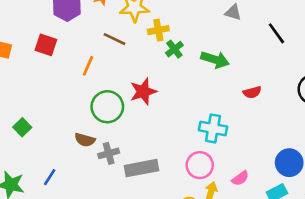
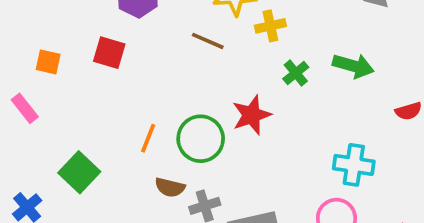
green cross: (174, 49) -> (296, 73), moved
orange line: (88, 66) -> (148, 138), moved
green square: (22, 127) -> (79, 172), size x1.5

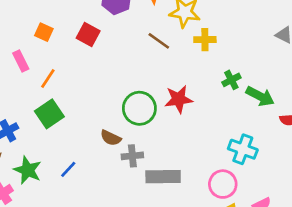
green arrow: (353, 66) -> (260, 96), moved
green cross: (296, 73) -> (231, 80), moved
orange line: (148, 138) -> (48, 79), moved

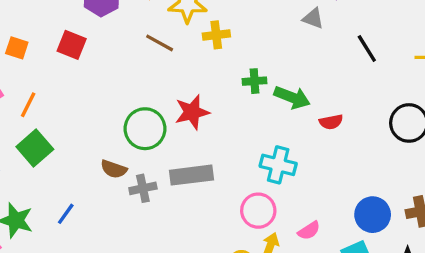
green cross: (231, 80) -> (254, 81), turned 30
gray rectangle: (163, 177) -> (191, 175), moved

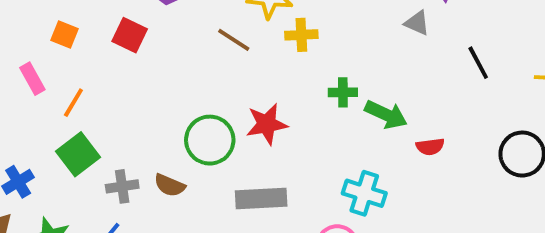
gray cross: (143, 188) -> (122, 186), moved

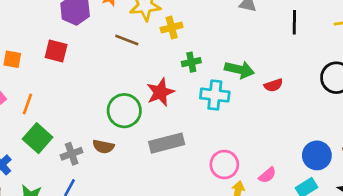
black line: (478, 63) -> (294, 22), turned 40
green cross: (343, 92) -> (191, 62), moved
cyan cross: (364, 193) -> (215, 95), moved

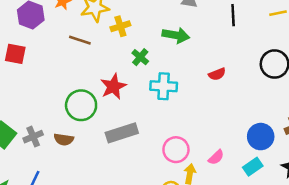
green cross: (191, 62) -> (140, 57), turned -35
green arrow: (239, 70) -> (176, 35), moved
gray cross: (72, 154) -> (33, 137), moved

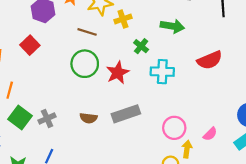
red square: (15, 54) -> (30, 45), turned 36
red semicircle: (217, 74) -> (210, 60), size x1.6
green circle: (81, 105) -> (85, 64), moved
brown semicircle: (64, 139) -> (88, 118), moved

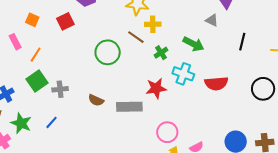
brown line: (87, 32) -> (136, 37), moved
cyan cross: (162, 72) -> (183, 74), moved
red star: (118, 73) -> (156, 88), moved

